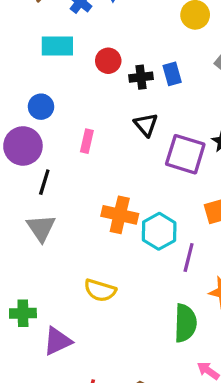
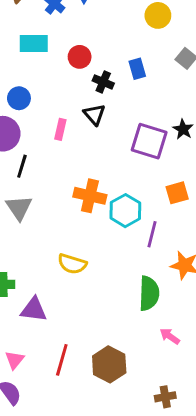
black cross: (141, 77) -> (103, 82), moved, turned 30
black triangle: (146, 125) -> (94, 114), moved
purple triangle: (57, 341) -> (34, 310), turned 32

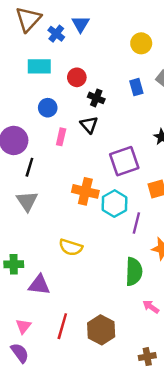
blue rectangle: (137, 69) -> (136, 87), moved
blue circle: (19, 98) -> (48, 108), moved
purple square: (149, 141) -> (124, 161), moved, turned -36

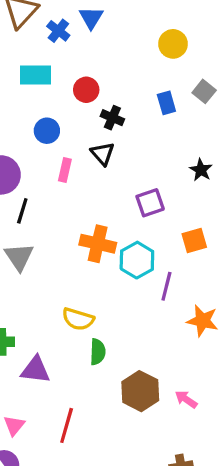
purple square: (124, 161) -> (150, 203), size x0.7
green semicircle: (134, 272) -> (98, 352), moved, size x0.7
brown hexagon: (101, 330) -> (140, 391), moved

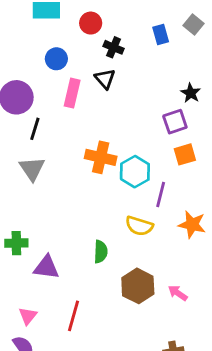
pink rectangle: (65, 170) -> (72, 93), size x1.4
purple square: (150, 203) -> (175, 122), moved
yellow semicircle: (78, 319) -> (139, 226), moved

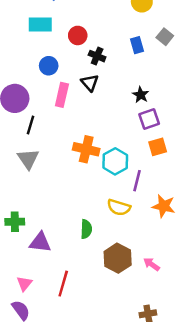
black star: (191, 93) -> (141, 95), moved

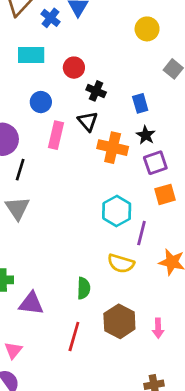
blue rectangle: (137, 45) -> (140, 103), moved
orange cross: (86, 149) -> (113, 148), moved
pink arrow: (152, 264) -> (158, 328), turned -126
red line: (63, 284) -> (74, 337), moved

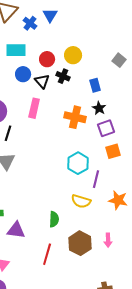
yellow circle: (147, 29) -> (73, 55), moved
blue circle: (41, 102) -> (23, 74), moved
black triangle: (88, 121) -> (42, 81), moved
pink arrow: (158, 328) -> (108, 240), moved

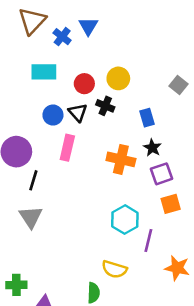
blue circle: (23, 74) -> (53, 115), moved
yellow semicircle: (81, 201) -> (114, 269), moved

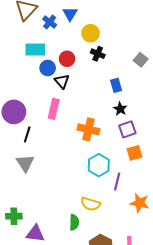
yellow circle: (118, 78) -> (91, 33), moved
black cross: (105, 106) -> (98, 54), moved
blue circle: (53, 115) -> (48, 68), moved
orange cross: (121, 159) -> (88, 129), moved

